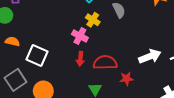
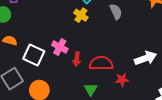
yellow cross: (93, 20) -> (81, 15), moved
pink cross: (80, 36) -> (60, 47), moved

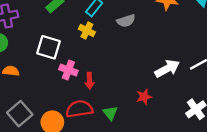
gray semicircle: (116, 12) -> (126, 21), turned 105
white square: (34, 55) -> (49, 47), moved
red semicircle: (101, 63) -> (79, 109), moved

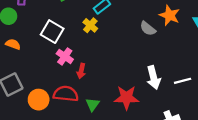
gray semicircle: (126, 21) -> (148, 29), moved, turned 42
white arrow: (167, 69) -> (154, 78), turned 90
red star: (144, 97) -> (126, 98), size x1.6

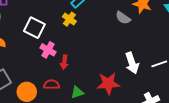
red semicircle: (66, 94) -> (52, 84), size x0.7
green triangle: (93, 104) -> (77, 92), turned 40

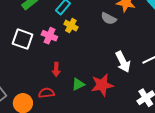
yellow cross: (69, 19) -> (71, 26), moved
pink cross: (48, 50) -> (49, 36), moved
green triangle: (77, 92) -> (78, 84), moved

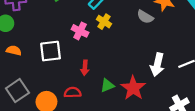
white square: (23, 39) -> (51, 51), moved, turned -30
white arrow: (123, 62) -> (157, 65), turned 35
red star: (102, 85) -> (133, 88), turned -30

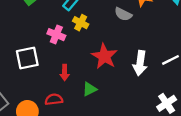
red star: (133, 88) -> (104, 56), moved

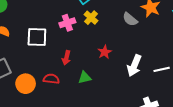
pink cross: (56, 35) -> (67, 23), turned 35
red star: (104, 56) -> (105, 52), size x0.6

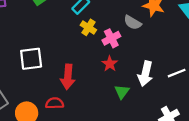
pink cross: (67, 23) -> (111, 38), moved
red arrow: (66, 58) -> (68, 77), size x1.5
green triangle: (85, 78) -> (122, 92), moved, turned -32

